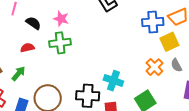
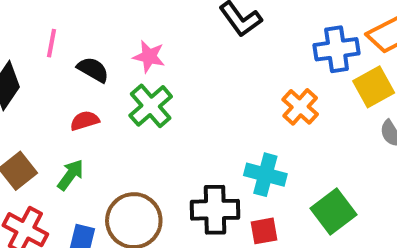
green cross: (60, 43) -> (151, 106), turned -30
orange cross: (154, 67) -> (300, 107), moved

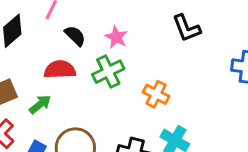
orange cross: (300, 107) -> (156, 94), moved, turned -30
red semicircle: (85, 121) -> (60, 70), size x1.5

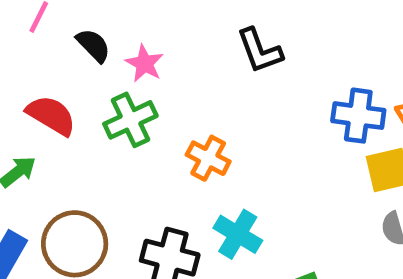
black semicircle: (75, 36) -> (93, 45), moved
red semicircle: (60, 70) -> (51, 115), turned 32

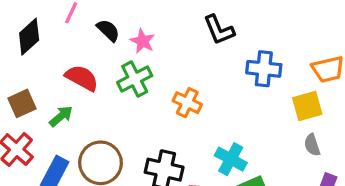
blue cross: (358, 116) -> (264, 69), moved
cyan cross: (238, 234) -> (231, 159), moved

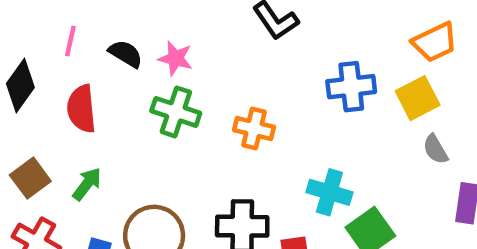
blue cross: (264, 69) -> (351, 87), moved
red semicircle: (82, 78) -> (82, 109), moved, turned -112
green cross: (135, 79) -> (176, 112), turned -32

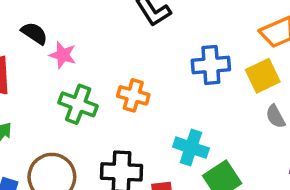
pink star: (175, 58) -> (63, 55), moved
green cross: (176, 112) -> (78, 104), moved

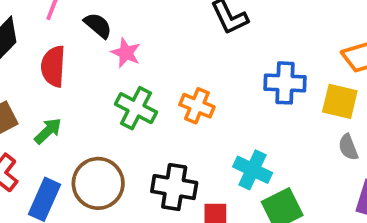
yellow square: (263, 76) -> (340, 101), turned 32

